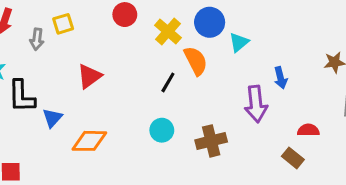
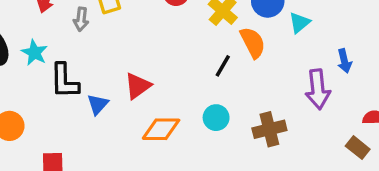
red triangle: (89, 76) -> (138, 86), moved
orange diamond: (89, 141) -> (161, 129), moved

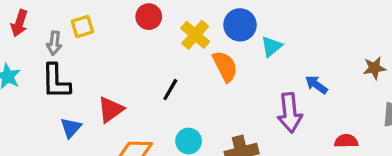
blue arrow: (344, 61) -> (316, 85), turned 140
black line: (223, 66) -> (170, 90), moved
black L-shape: (64, 81) -> (56, 81), moved

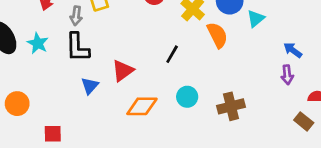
purple arrow: (290, 113) -> (287, 75), moved, size x0.6

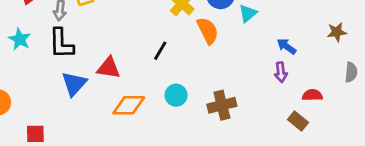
red triangle: (123, 71) -> (109, 68), turned 45
blue triangle: (90, 86) -> (74, 84), size x1.4

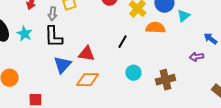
orange semicircle: (208, 31) -> (155, 28), turned -60
purple arrow: (281, 72) -> (196, 57), moved, turned 88
orange diamond: (129, 105) -> (87, 80), moved

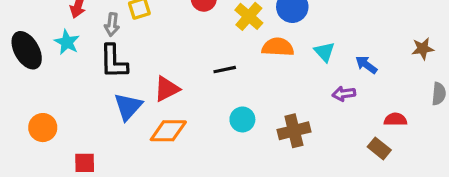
cyan triangle: (183, 16) -> (324, 52), moved, turned -32
cyan star: (24, 34) -> (67, 42), moved
black line: (122, 42) -> (225, 70), turned 48
red triangle: (86, 54) -> (167, 89), turned -36

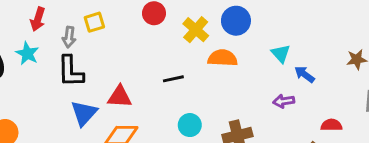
cyan triangle: (324, 52) -> (281, 53), moved
red triangle: (167, 89) -> (120, 97), turned 30

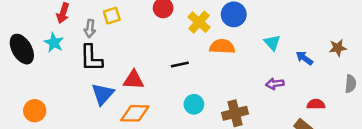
blue arrow: (305, 74) -> (304, 58), moved

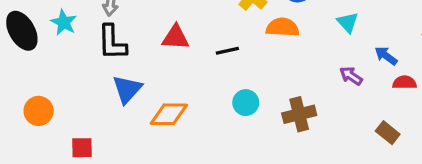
blue arrow: (304, 58) -> (386, 56), moved
red triangle: (134, 80) -> (176, 37), moved
purple arrow: (275, 84) -> (351, 76), turned 42
red semicircle: (316, 104) -> (404, 83), moved

